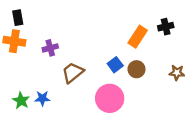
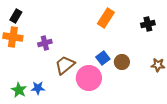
black rectangle: (18, 18) -> (16, 16), turned 40
orange rectangle: (138, 37) -> (106, 18), moved
pink circle: (110, 98) -> (89, 78), moved

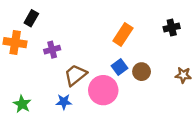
black rectangle: (16, 16) -> (31, 18), moved
orange rectangle: (106, 18) -> (123, 34), moved
blue star: (38, 88) -> (64, 102), moved

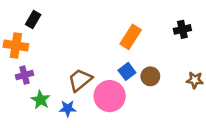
purple cross: (52, 50) -> (25, 75), moved
green star: (22, 104) -> (41, 100), moved

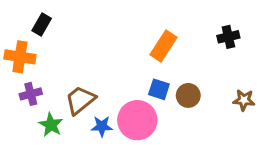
blue square: (127, 71) -> (159, 89), turned -35
brown trapezoid: (80, 80) -> (80, 100), moved
blue star: (68, 108) -> (102, 126), moved

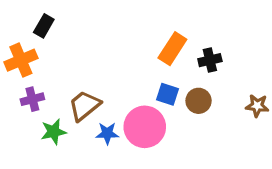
black cross: (228, 37) -> (210, 60), moved
orange cross: (20, 57) -> (21, 60), turned -32
green star: (51, 125) -> (54, 132), turned 30

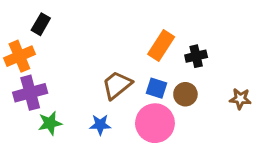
purple cross: (32, 99) -> (30, 93), size x1.5
brown trapezoid: (84, 106) -> (117, 85), moved
pink circle: (145, 127) -> (155, 123), moved

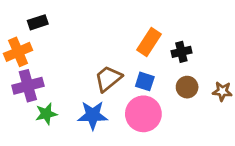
black rectangle: (41, 24) -> (38, 22), turned 42
brown circle: (185, 94) -> (187, 87), moved
blue star: (100, 125) -> (93, 115), size x1.5

